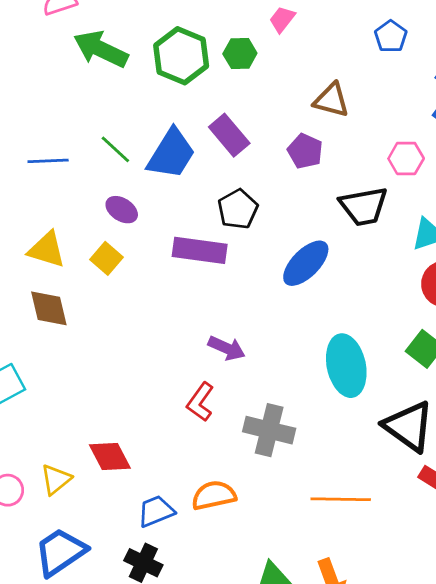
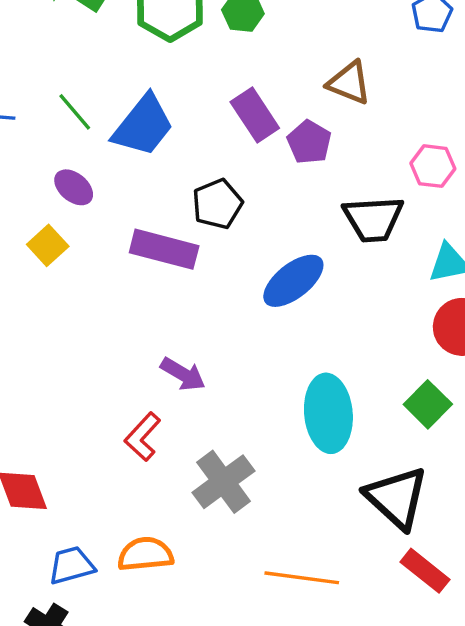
purple rectangle: (229, 135) -> (255, 115), moved
gray cross: (269, 430) -> (223, 482), turned 33

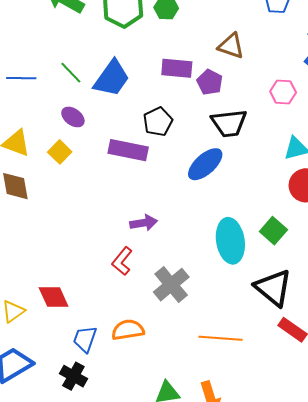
purple rectangle: (255, 115) -> (177, 68), turned -48
black trapezoid: (373, 219) -> (229, 123), moved
purple arrow: (183, 374) -> (144, 223), turned -36
green square: (428, 404) -> (273, 231), moved
blue trapezoid: (72, 565) -> (85, 339), turned -52

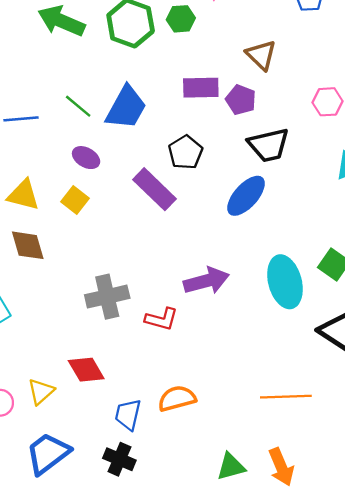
brown triangle: (231, 46) -> (261, 55), turned 32
purple rectangle: (128, 150) -> (155, 189), turned 39
purple arrow: (144, 223) -> (206, 281), moved, size x1.4
red L-shape: (122, 261) -> (161, 319), turned -108
gray cross: (171, 285) -> (107, 297), moved, turned 33

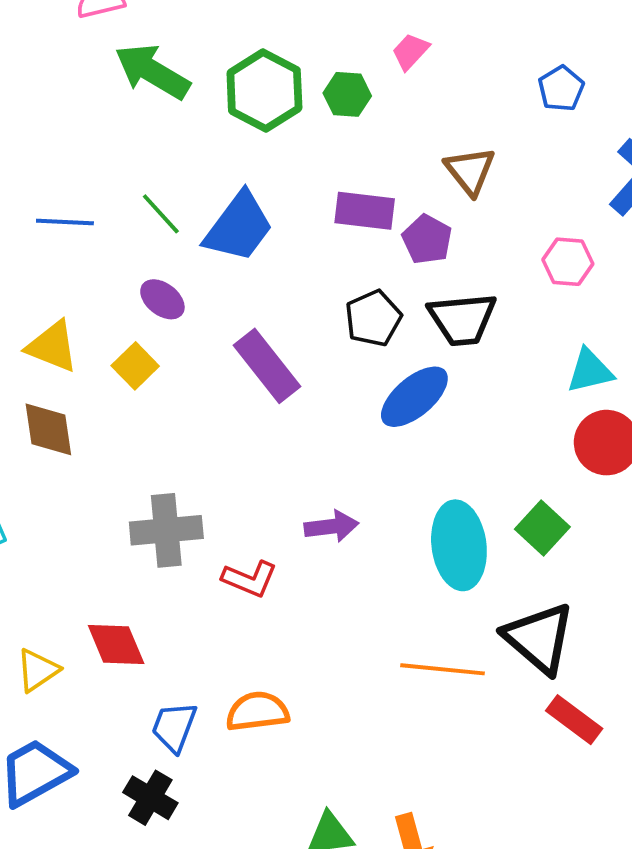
black pentagon: (185, 152) -> (373, 318), moved
purple arrow: (206, 281) -> (331, 526), size x0.7
orange line: (286, 397) -> (442, 669), moved

